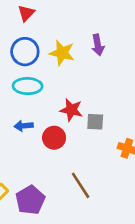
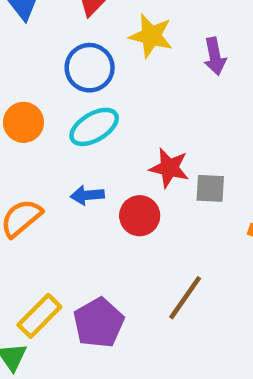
yellow star: (62, 53) -> (151, 36), moved
cyan ellipse: (28, 86) -> (94, 127), turned -32
brown line: (81, 185) -> (185, 298), turned 68

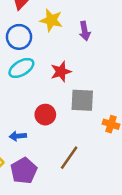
red star: (169, 168) -> (61, 72), moved, turned -30
gray square: (210, 188) -> (82, 100), size x1.5
blue arrow: (87, 195) -> (18, 136), moved

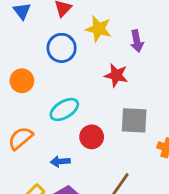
cyan ellipse: (21, 68) -> (64, 110), moved
red star: (61, 72) -> (116, 75), moved, turned 30

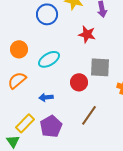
orange circle: (22, 81) -> (19, 49), moved
red circle: (92, 137) -> (79, 82), moved

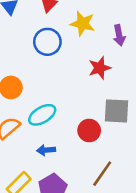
red star: (87, 34) -> (100, 68), turned -30
cyan ellipse: (49, 59) -> (42, 115), moved

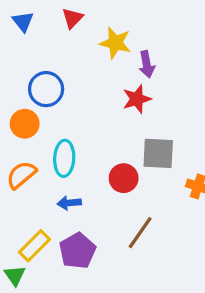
purple arrow: (119, 35) -> (147, 64), moved
blue circle: (47, 42) -> (46, 89), moved
cyan ellipse: (42, 115) -> (64, 158), turned -56

